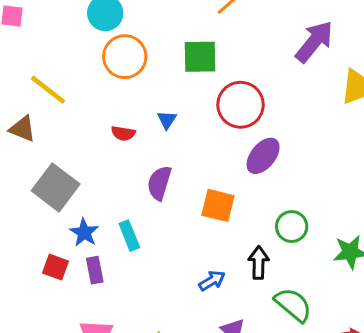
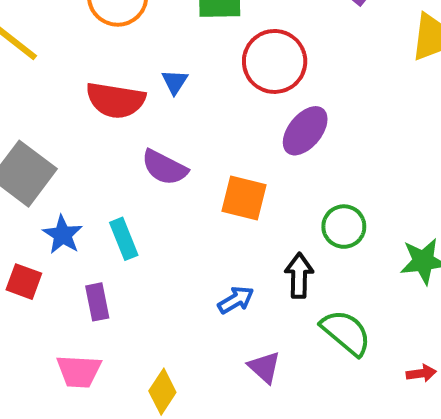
red semicircle: (123, 133) -> (116, 100), size x1.8
purple semicircle: (159, 183) -> (165, 167), turned -80
purple rectangle: (95, 270) -> (97, 302), moved

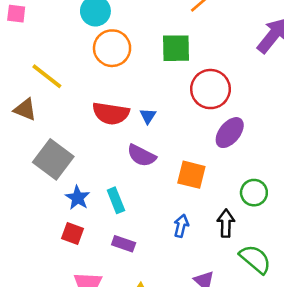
blue triangle: (175, 82) -> (148, 116), moved
red square: (24, 282) -> (72, 234), moved
blue arrow: (236, 300) -> (181, 226), moved, turned -45
purple rectangle: (97, 302) -> (124, 244), moved, turned -60

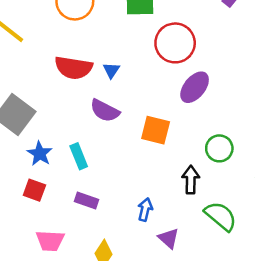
blue arrow: (181, 226) -> (145, 210), moved

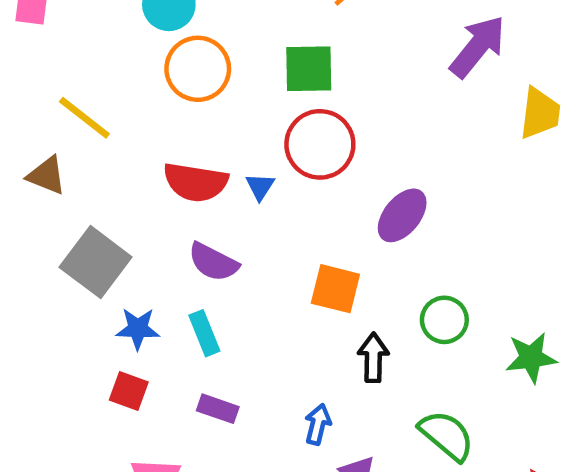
red circle: (175, 43) -> (320, 144), moved
purple semicircle: (105, 111) -> (213, 262), moved
blue star: (40, 154) -> (138, 329), turned -30
black arrow: (191, 180) -> (373, 358), moved

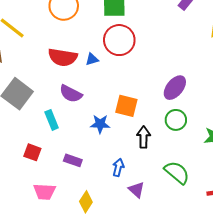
blue triangle: (260, 187) -> (92, 59), turned 40
purple ellipse: (402, 215) -> (175, 88), moved
blue star: (138, 329) -> (100, 124), moved
cyan rectangle: (204, 333) -> (52, 120), moved

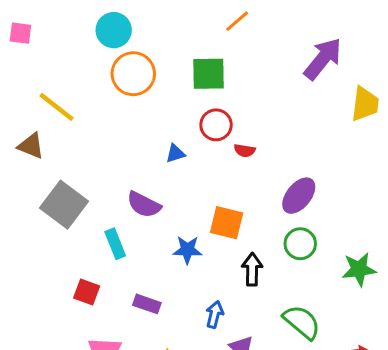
red circle: (119, 40) -> (216, 125), size x0.7
red semicircle: (63, 57) -> (245, 150), moved, size x0.5

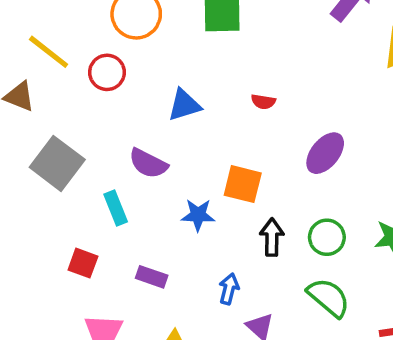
red circle: (216, 125) -> (107, 72), moved
blue triangle: (175, 153) -> (184, 105), size x1.5
green circle: (300, 244) -> (327, 237), moved

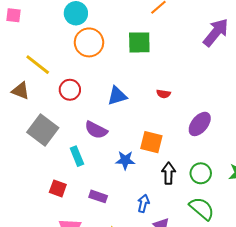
red circle: (107, 72) -> (70, 90), moved

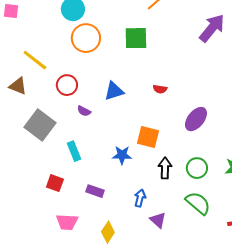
purple semicircle: (96, 130) -> (84, 111), moved, size x0.6

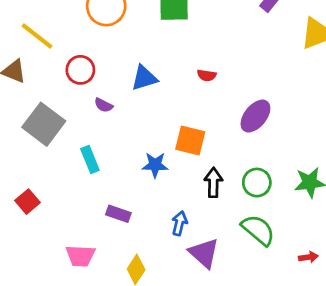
red square: (55, 183) -> (27, 202), moved, turned 30
purple triangle: (158, 220) -> (204, 253), size x1.4

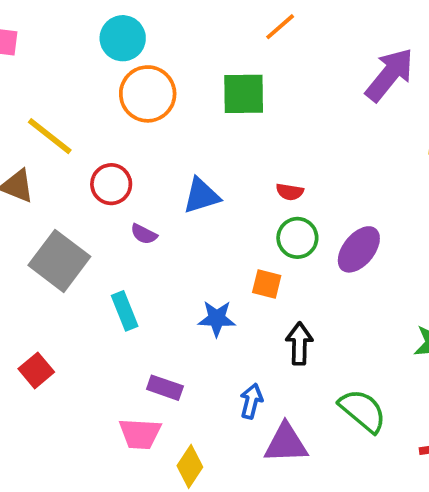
orange square: (190, 140) -> (267, 284), size x0.7
green circle: (257, 183) -> (297, 238), moved
purple triangle: (204, 253) -> (286, 443), turned -44
pink trapezoid: (80, 256) -> (140, 434), moved

